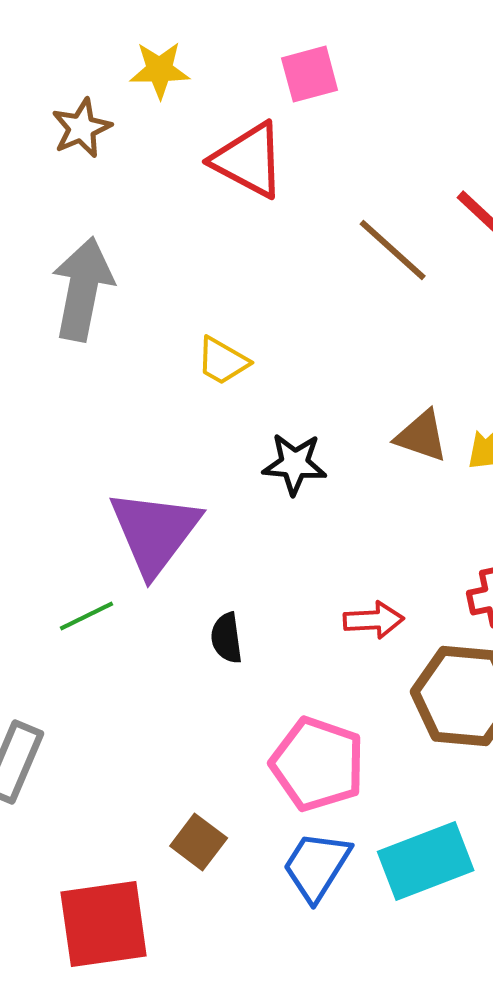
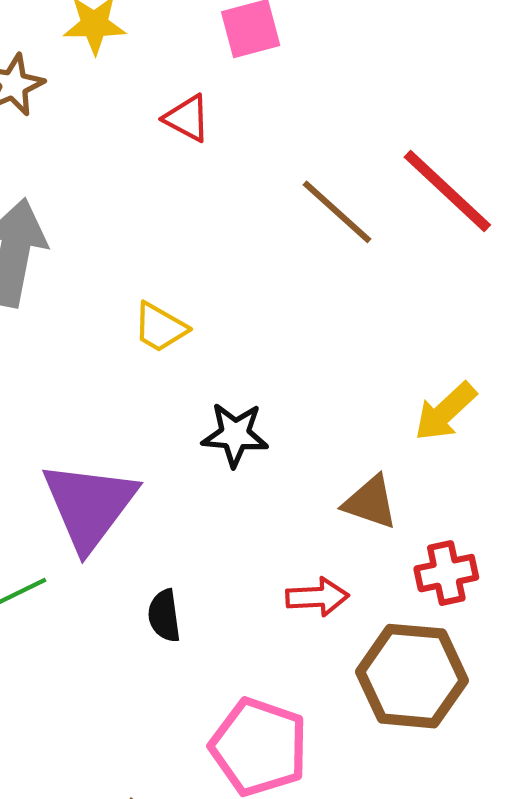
red triangle: (249, 160) -> (187, 118), size x0.6
brown triangle: (422, 436) -> (370, 502), moved

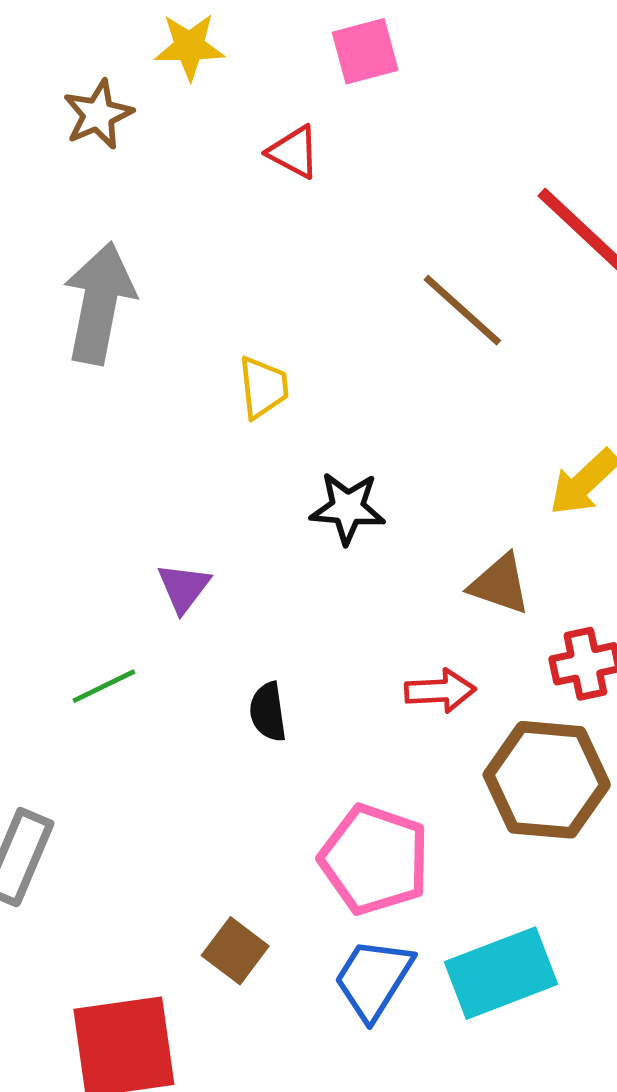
brown line: (337, 212) -> (462, 310), moved
yellow trapezoid: (160, 327) -> (263, 387), turned -126
purple triangle: (89, 505) -> (184, 588), size x0.5

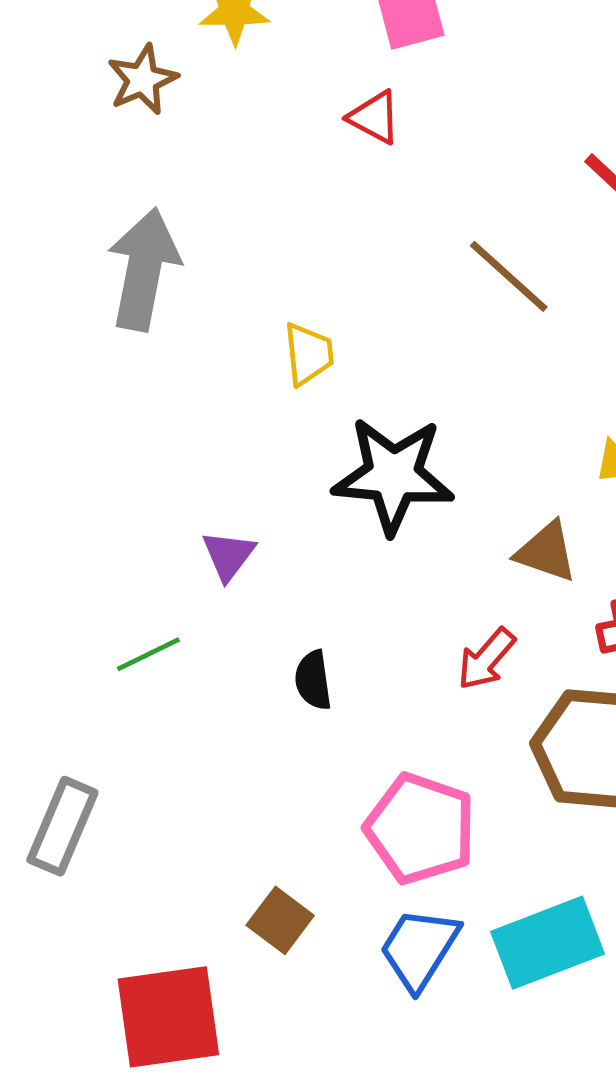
red triangle: (294, 152) -> (374, 117), moved
black star: (348, 508) -> (393, 475), size x1.6
red arrow: (440, 691) -> (486, 659), turned 134

